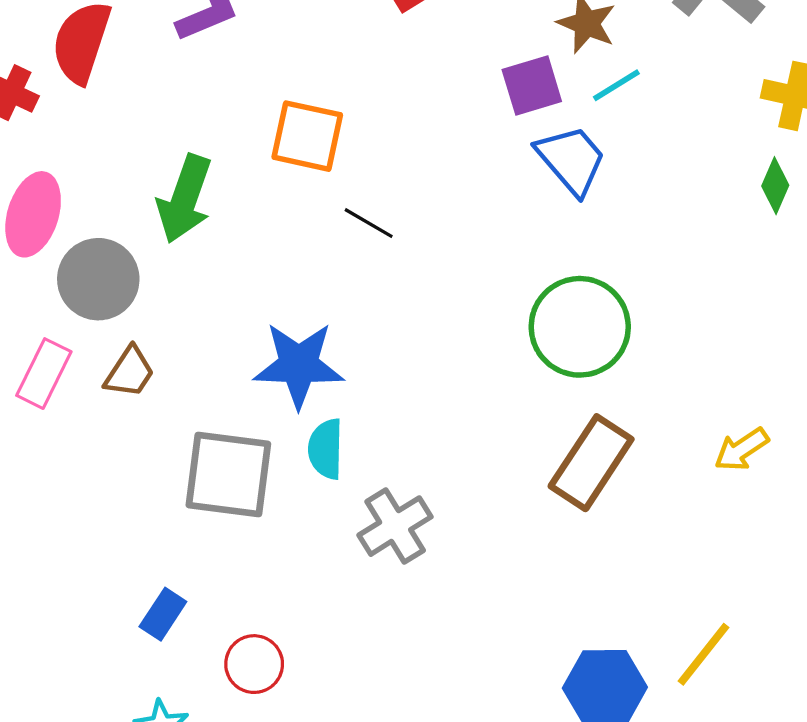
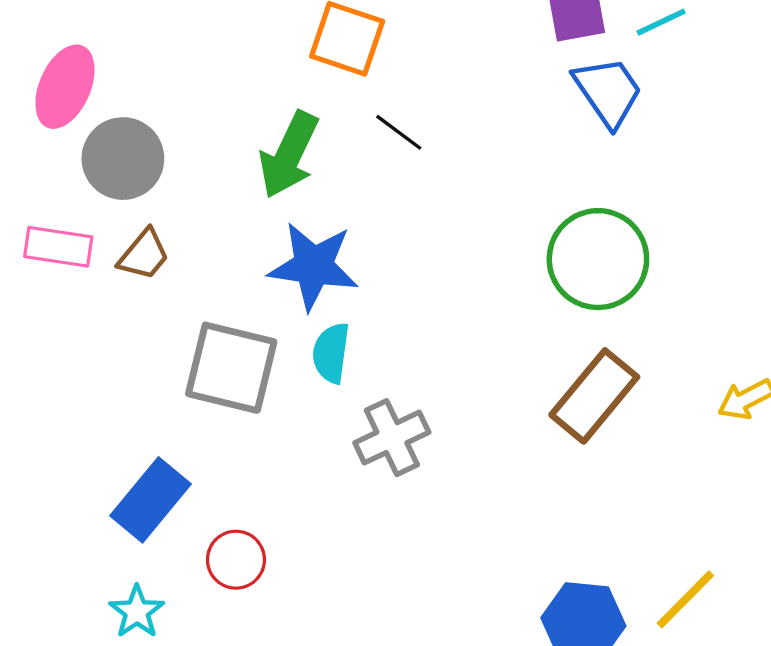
green arrow: (185, 199) -> (289, 155), moved
pink rectangle: (44, 374) -> (58, 247), turned 66
blue rectangle: (163, 614) -> (151, 500), size x1.6

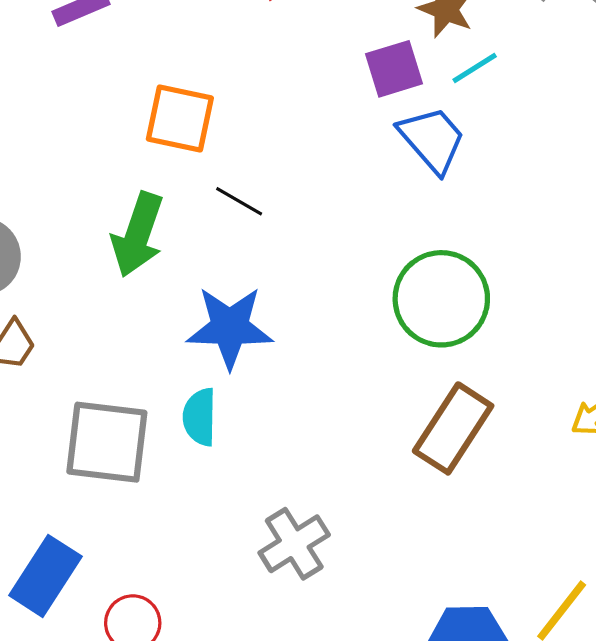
blue star: (313, 266) -> (230, 327), moved
gray cross: (392, 438) -> (294, 544), moved

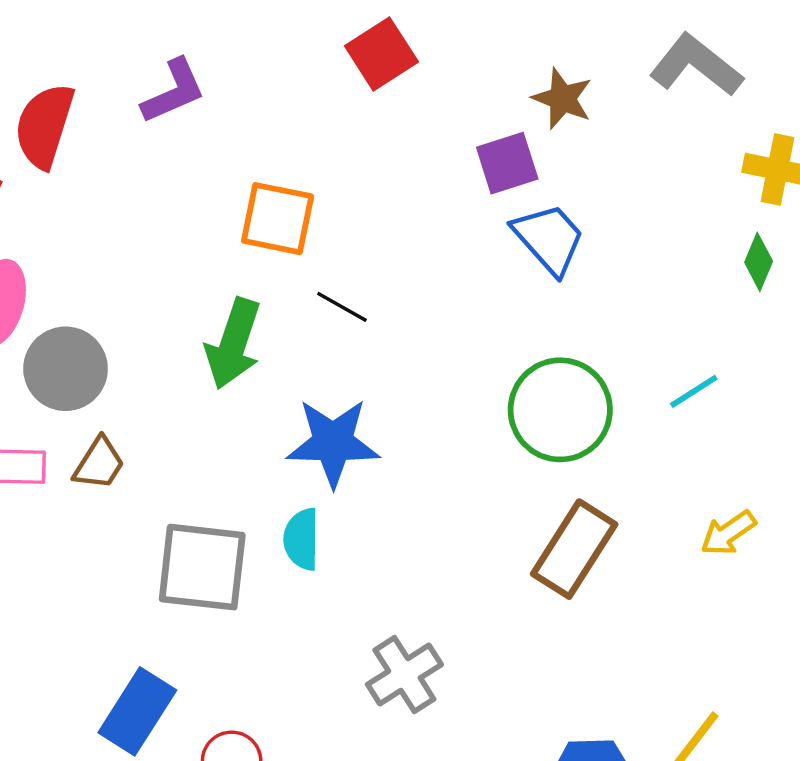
cyan line: (475, 68) -> (694, 391), moved

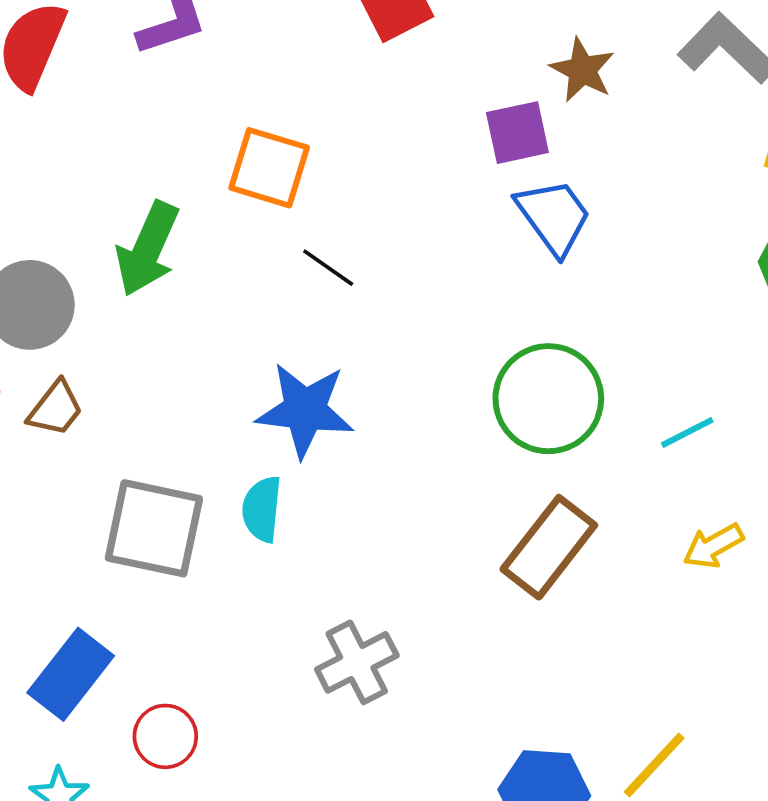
green arrow: (233, 344) -> (148, 249), moved
cyan line: (694, 391) -> (687, 432), moved

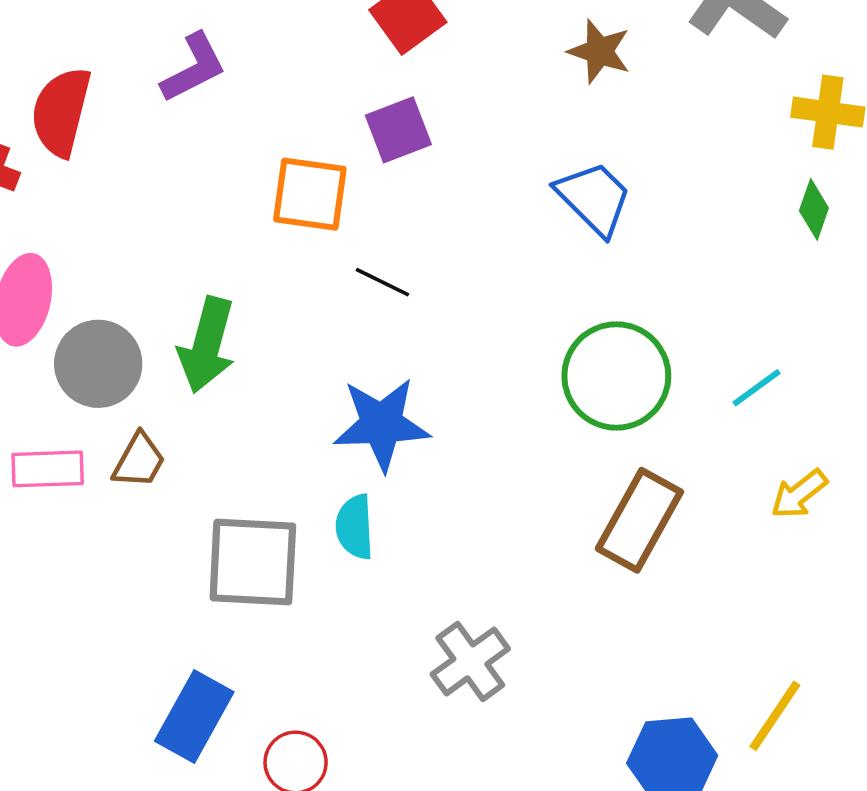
purple square: (517, 133) -> (398, 130), moved
green arrow: (148, 249) -> (207, 345), moved

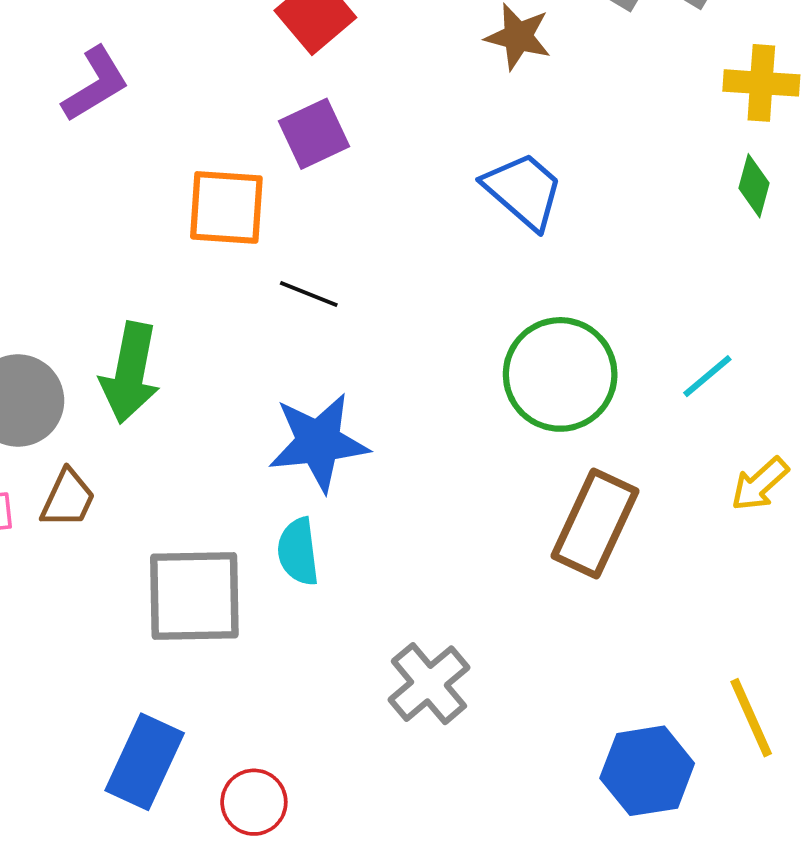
yellow line: (775, 716) -> (751, 718), turned -54

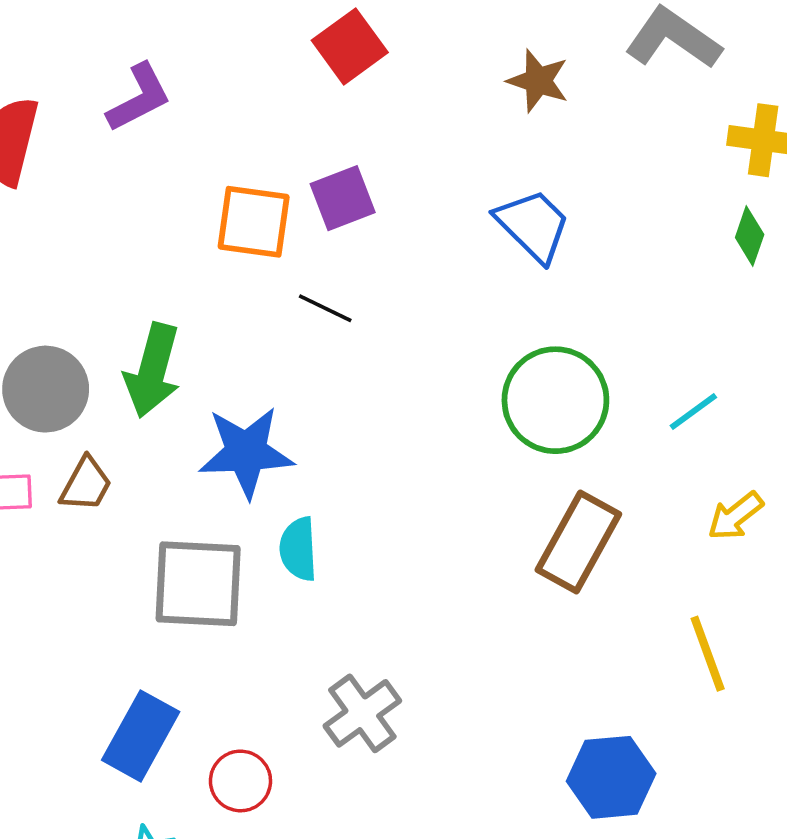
purple square: (314, 134) -> (343, 198), moved
blue star: (318, 442) -> (246, 452), moved
gray cross: (429, 684) -> (362, 713), moved
yellow line: (751, 718) -> (708, 654), moved

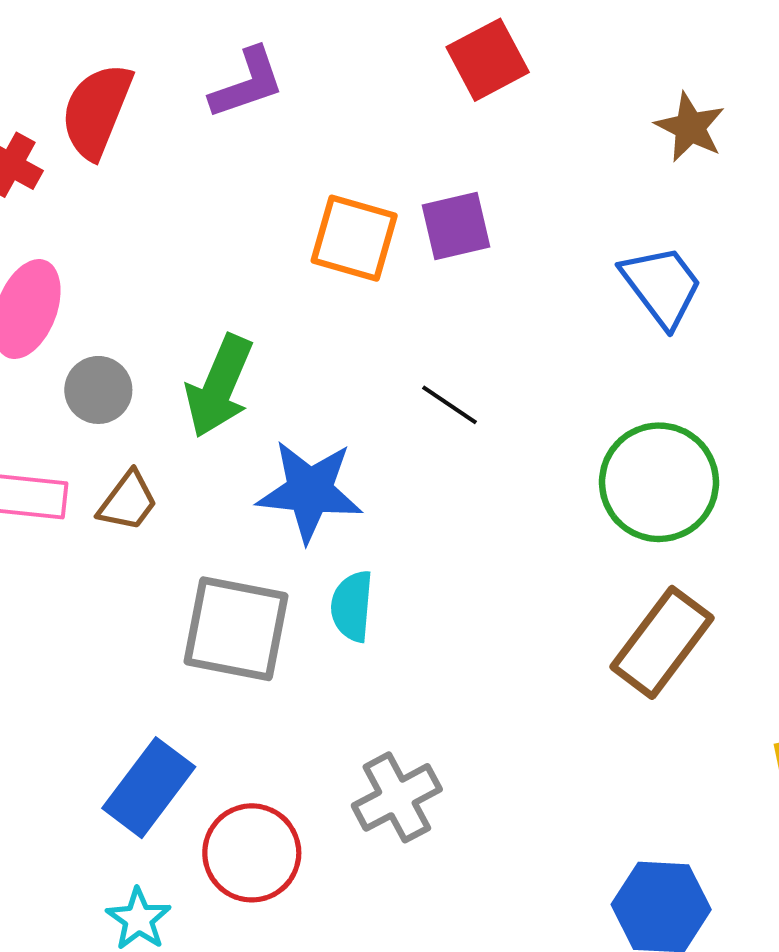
black line: (325, 308) -> (450, 405), moved
gray circle: (46, 389) -> (98, 390), size x0.7
red circle: (240, 781) -> (252, 853), size x1.4

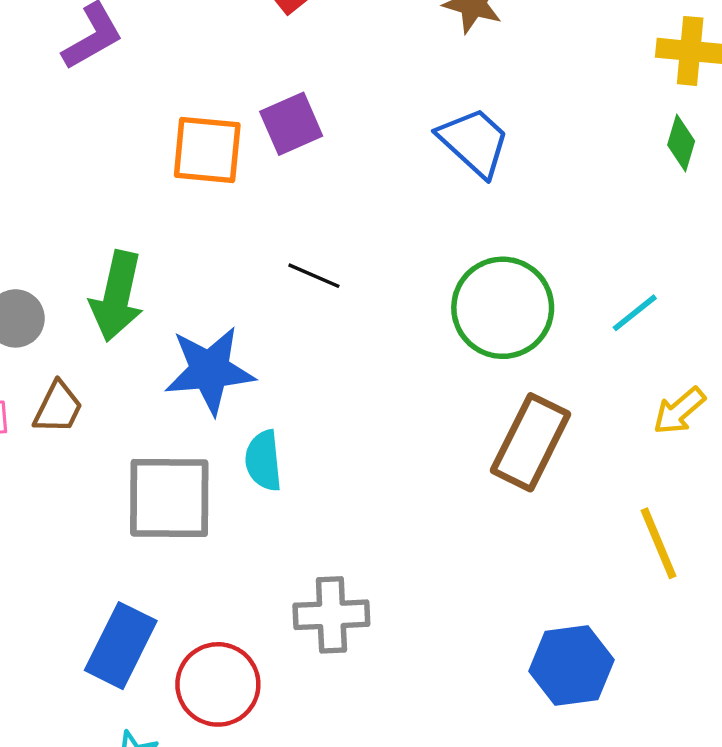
gray cross: (397, 797) -> (331, 615), turned 36

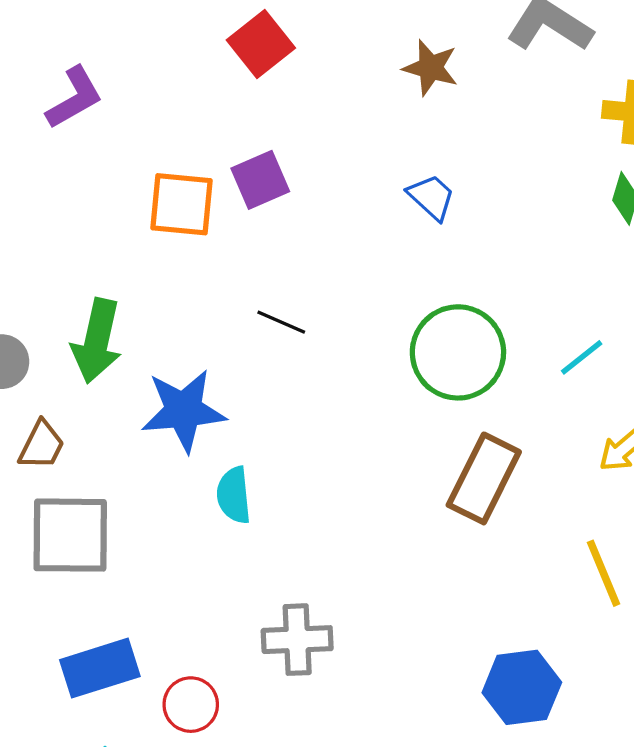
blue trapezoid: (474, 142) -> (431, 197), size x0.7
gray square: (169, 498) -> (70, 535), moved
blue rectangle: (121, 646) -> (100, 668), turned 46
red circle: (218, 684) -> (191, 705), size x0.7

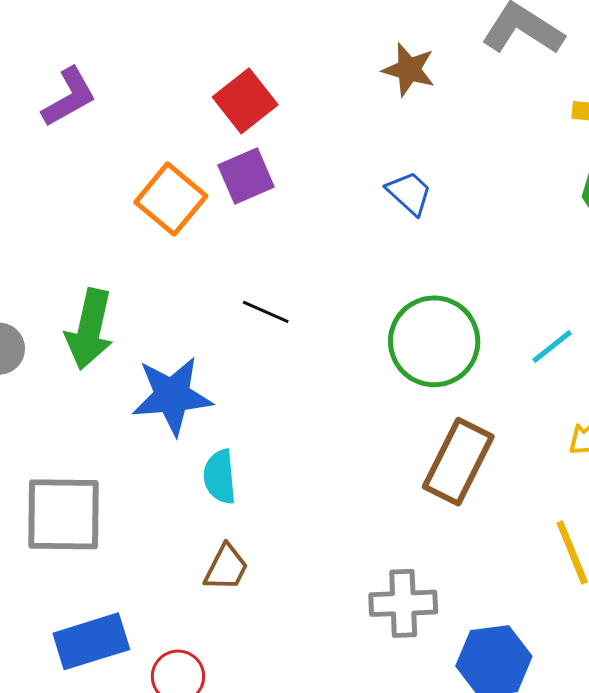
red square: (261, 44) -> (245, 101), moved
orange square: (182, 204) -> (171, 199), turned 34
brown trapezoid: (42, 445) -> (226, 568), moved
gray cross: (297, 640) -> (403, 603), moved

